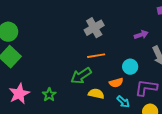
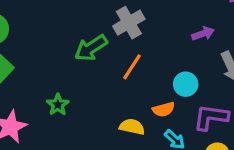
orange line: (96, 56) -> (132, 67), turned -48
green arrow: (81, 76) -> (91, 48), moved
green star: (49, 95) -> (58, 105), moved

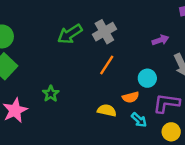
green arrow: (91, 48) -> (70, 34), moved

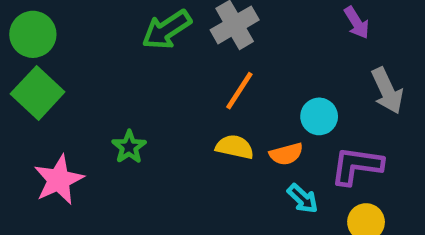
purple arrow: (160, 40) -> (357, 23), moved, turned 77
yellow semicircle: (107, 110) -> (235, 147), moved

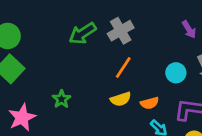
cyan circle: (319, 116) -> (176, 73), moved
yellow semicircle: (235, 147) -> (121, 99), turned 150

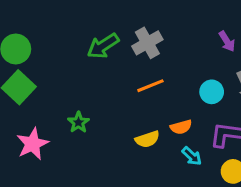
orange line: (123, 68) -> (150, 86), turned 35
yellow semicircle: (121, 99) -> (147, 139), moved

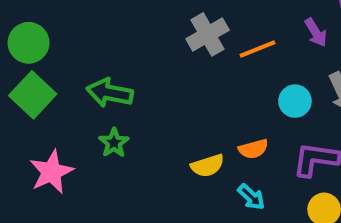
green arrow: (103, 46) -> (110, 93), moved, turned 44
orange line: (150, 86) -> (257, 49), moved
cyan arrow: (192, 156) -> (251, 197), moved

